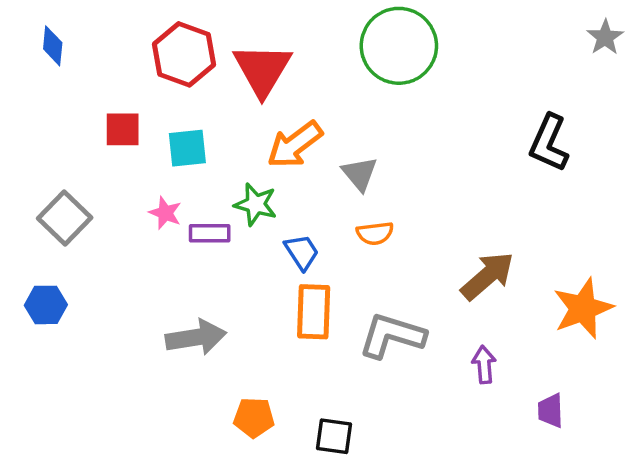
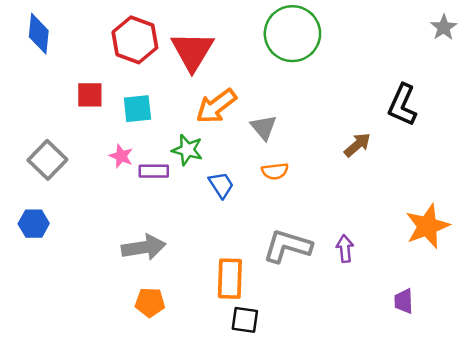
blue diamond: (53, 46) -> (39, 34), size x1.4
brown arrow: (487, 276) -> (357, 145), moved, size x0.7
orange rectangle: (314, 312) -> (230, 279), moved
purple arrow: (484, 365) -> (345, 249), moved
orange pentagon: (254, 417) -> (150, 302), moved

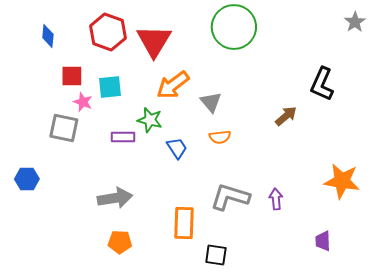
blue diamond: (39, 34) -> (48, 36), moved, size x0.7
pink star: (121, 156) -> (83, 102), moved
gray square: (47, 160) -> (64, 128), moved, turned -32
orange star: (427, 226) -> (342, 181), turned 30
black square: (245, 320) -> (216, 255), moved

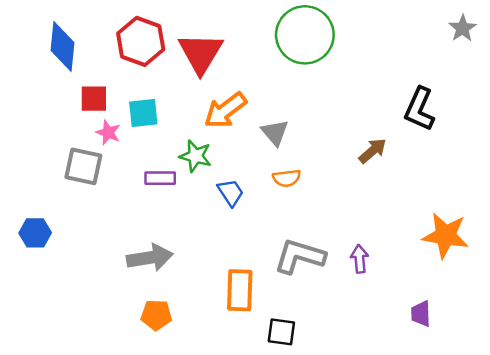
blue diamond: (48, 36) -> (63, 47), size x1.6

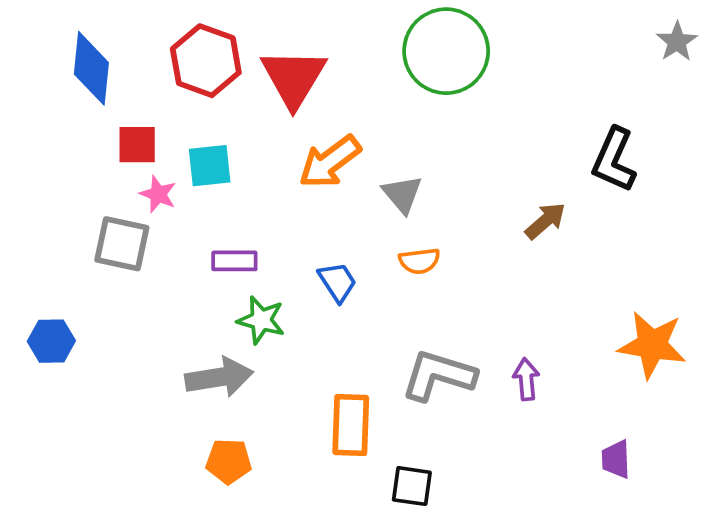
green star: (195, 156) -> (261, 320), moved

